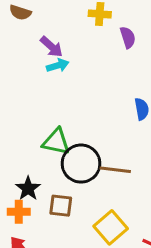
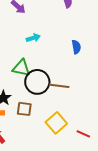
cyan arrow: (58, 65) -> (33, 38), moved

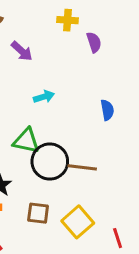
brown square: (24, 109) -> (38, 213), moved
red line: (83, 134) -> (118, 238), turned 48

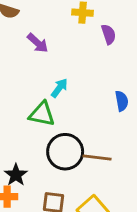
cyan arrow: (44, 97) -> (59, 88), turned -36
green triangle: (26, 141) -> (42, 114), moved

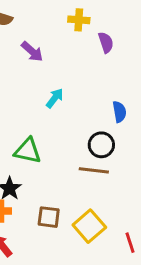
green triangle: (42, 114) -> (28, 151), moved
black circle: (65, 152) -> (101, 145), moved, size x0.7

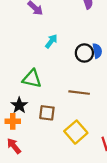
black circle: (101, 145) -> (84, 53), moved
brown square: (49, 217) -> (47, 113), moved

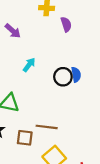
brown line: (79, 93) -> (47, 127), moved

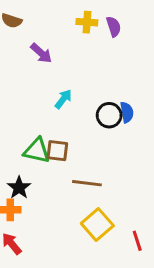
purple semicircle: (66, 24) -> (114, 27), moved
brown square: (25, 138) -> (57, 151), moved

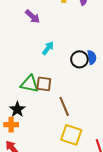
brown line: (87, 183) -> (64, 106), turned 60
yellow square: (97, 225) -> (71, 135), turned -30

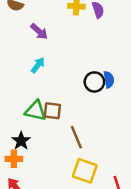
cyan arrow: (48, 48) -> (38, 65), moved

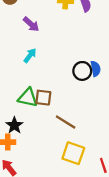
brown line: (76, 137) -> (66, 122), turned -35

